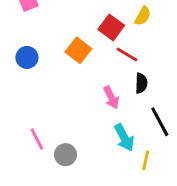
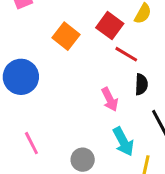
orange square: (78, 50) -> (66, 36), moved
blue circle: (27, 57) -> (21, 77), moved, size x1.5
gray circle: (66, 155) -> (83, 160), moved

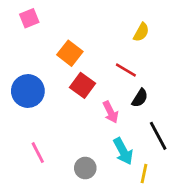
red square: (110, 26) -> (82, 85), moved
black semicircle: (141, 84) -> (140, 98), turned 30

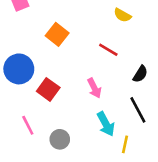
yellow semicircle: (141, 32) -> (122, 15), turned 90
red square: (82, 85) -> (48, 89), moved
black semicircle: (140, 98) -> (140, 74), moved
gray circle: (85, 168) -> (60, 139), moved

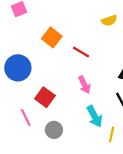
yellow semicircle: (122, 15) -> (109, 20), turned -49
red line: (108, 50) -> (81, 52), moved
red square: (48, 89) -> (45, 97), moved

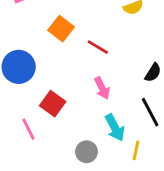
gray circle: (54, 130) -> (86, 152), moved

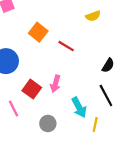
pink arrow: (102, 88) -> (55, 84), moved, turned 42
gray circle: (86, 152) -> (48, 123), moved

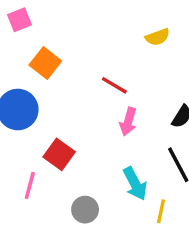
orange square: (38, 32) -> (45, 63), moved
pink arrow: (55, 84) -> (128, 122), moved
pink line: (13, 108) -> (30, 185), turned 42

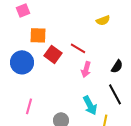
orange square: (45, 63) -> (38, 35), turned -36
red square: (59, 154) -> (53, 54), moved

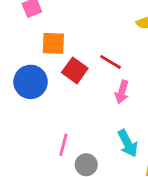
pink line: (29, 106) -> (63, 145), moved

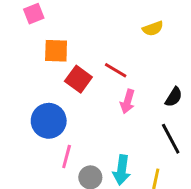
blue circle: (31, 82) -> (49, 121), moved
cyan arrow: (128, 143) -> (122, 170), moved, turned 36

